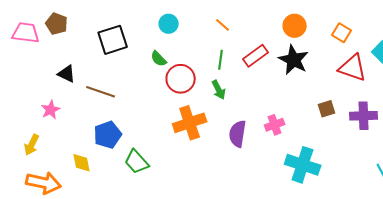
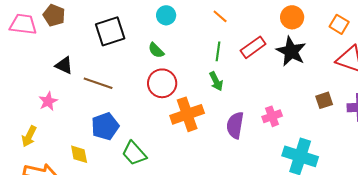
red circle: (181, 79) -> (162, 83), moved

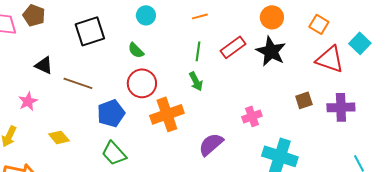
orange line: (220, 16) -> (200, 16), turned -56
purple semicircle: (235, 125) -> (211, 144), moved, turned 40
blue pentagon: (105, 126) -> (111, 113), moved
yellow diamond: (79, 154) -> (59, 137), moved, turned -30

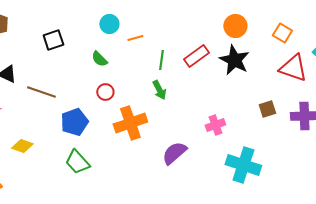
orange line: (200, 16) -> (135, 38), moved
black square: (90, 31) -> (53, 40), size x0.7
red circle: (142, 83) -> (105, 92), size x0.6
yellow diamond: (59, 137) -> (22, 146), turned -30

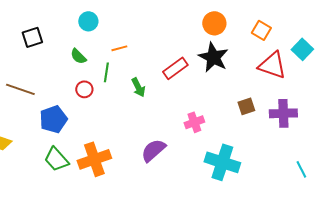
orange line: (135, 38) -> (119, 48), moved
red rectangle: (196, 56) -> (175, 68), moved
green line: (161, 60) -> (106, 72), moved
orange cross: (130, 123) -> (94, 159), moved

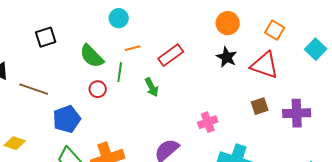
cyan circle: (88, 21) -> (119, 18), moved
green semicircle: (78, 56) -> (92, 56), size x1.5
black star: (213, 57) -> (227, 57), size x0.7
red triangle: (272, 65) -> (265, 65), moved
red rectangle: (175, 68) -> (171, 55), moved

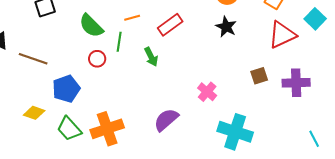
red triangle: (265, 65) -> (282, 35), moved, turned -44
pink cross: (208, 122) -> (207, 92), turned -30
yellow diamond: (15, 143) -> (34, 113), moved

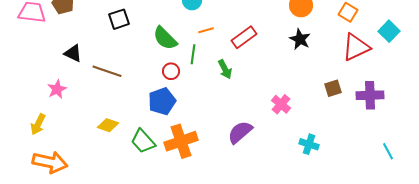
blue pentagon: (66, 89) -> (162, 101), moved
cyan cross: (235, 132) -> (309, 144), size x0.6

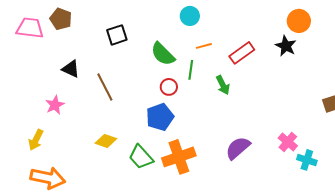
black star: (300, 39) -> (286, 46), moved
brown line: (107, 71) -> (105, 87), turned 44
pink cross: (281, 104) -> (288, 142), moved

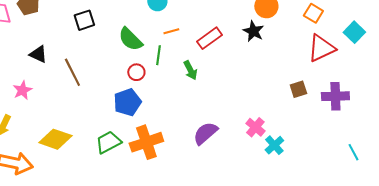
yellow diamond: (106, 141) -> (55, 139), moved, size x1.5
green trapezoid: (141, 157) -> (108, 142), turned 104
cyan cross: (307, 160) -> (274, 145), turned 30

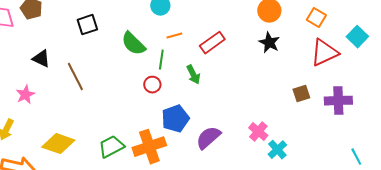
black star: (253, 31) -> (269, 43), moved
red circle: (136, 72) -> (152, 85), moved
blue pentagon: (127, 102) -> (175, 119), moved

